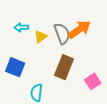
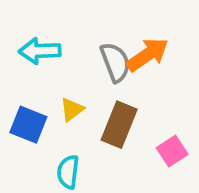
cyan arrow: (21, 27) -> (40, 51), size x1.5
yellow triangle: (41, 37) -> (72, 109), moved

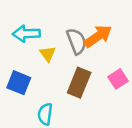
yellow triangle: (72, 109) -> (48, 54), moved, turned -30
pink square: (172, 151) -> (118, 79), moved

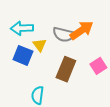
gray semicircle: (77, 41) -> (64, 34), turned 125
blue square: (19, 83) -> (23, 55), moved

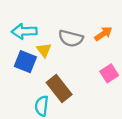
orange arrow: (82, 30) -> (103, 34), moved, size x0.7
brown rectangle: (66, 69) -> (59, 88), moved, turned -60

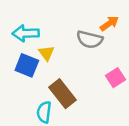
orange arrow: (103, 34) -> (109, 23), moved
gray semicircle: (71, 38) -> (90, 39), moved

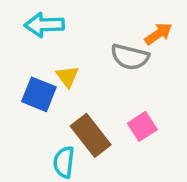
cyan arrow: (26, 33) -> (44, 25), moved
pink square: (115, 78) -> (142, 126), moved

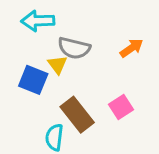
orange arrow: (158, 34) -> (132, 48), moved
gray semicircle: (130, 57) -> (74, 48), moved

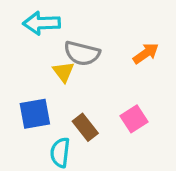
blue square: (33, 80) -> (35, 114), moved, turned -32
brown rectangle: (77, 115) -> (85, 127), size x0.7

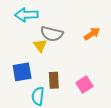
pink square: (134, 119) -> (84, 85), moved
brown rectangle: (85, 127) -> (54, 80), turned 35

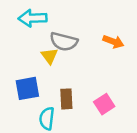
orange arrow: (92, 34) -> (113, 42), turned 56

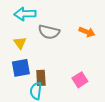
yellow triangle: (49, 56) -> (20, 43), moved
brown rectangle: (66, 99) -> (41, 78), moved

